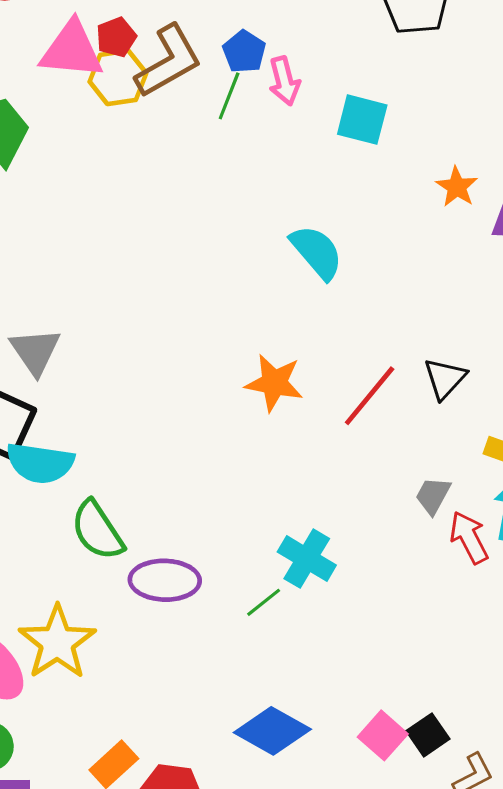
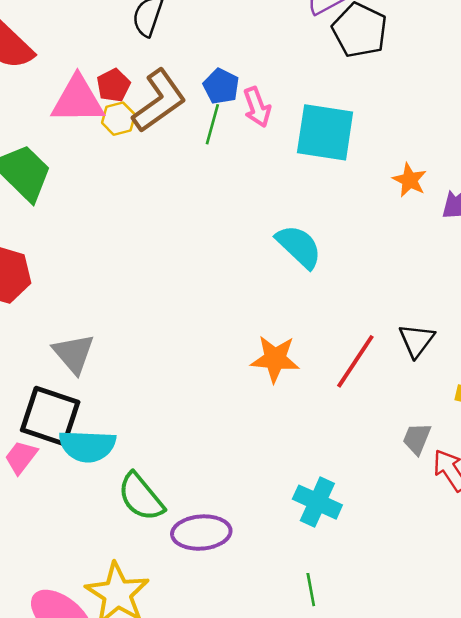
yellow hexagon: (118, 77) -> (118, 119), size x0.7
cyan square: (362, 120) -> (325, 132), size x1.4
green line: (264, 602) -> (311, 590), moved, turned -56

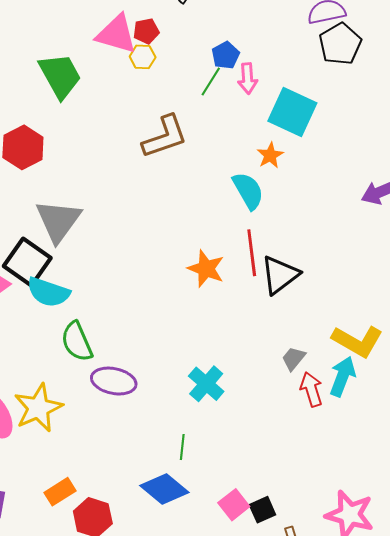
brown L-shape: (159, 101) -> (165, 137), moved
orange star: (410, 180) -> (270, 155), moved
black triangle: (417, 340) -> (280, 275), moved, size x1.4
gray triangle: (74, 354) -> (58, 221), size x1.4
red line: (355, 361) -> (252, 253), moved, turned -57

